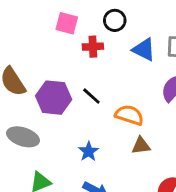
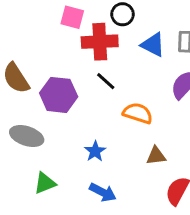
red cross: (93, 47) -> (100, 42), size x1.6
black line: (91, 96) -> (106, 81), moved
brown triangle: (141, 146) -> (156, 156), moved

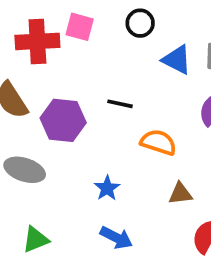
red cross: (100, 42) -> (37, 41), moved
black line: (106, 81) -> (120, 104), turned -30
green triangle: (45, 183) -> (36, 239), moved

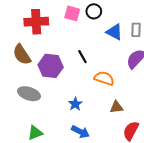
pink square: (80, 27) -> (72, 13), moved
black line: (120, 104) -> (82, 57), turned 48

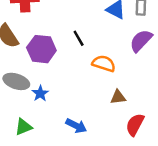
blue star: (75, 104) -> (40, 93), moved

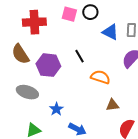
blue star: (40, 93) -> (56, 109), moved

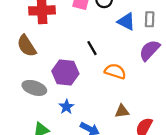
purple hexagon: (48, 65) -> (65, 72), moved
brown triangle: (112, 105) -> (122, 111), moved

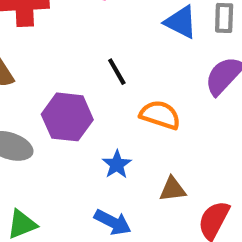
blue star: (66, 107) -> (117, 164), moved

